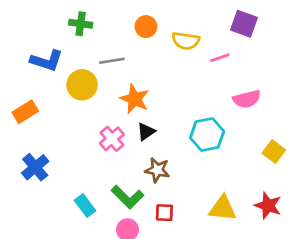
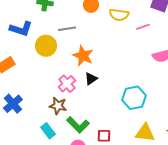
cyan hexagon: (207, 135) -> (134, 98), moved
brown star: (157, 170) -> (58, 106), moved

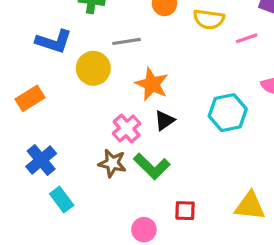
cyan hexagon: (134, 98) -> (228, 113), moved
green L-shape: (78, 125) -> (152, 166), moved
cyan rectangle: (48, 131) -> (62, 200), moved

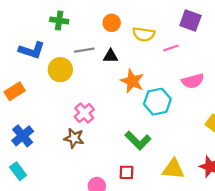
orange star: (152, 84) -> (132, 81), moved
black triangle: (164, 120) -> (111, 56), moved, turned 35
green L-shape: (152, 166) -> (138, 140), moved
cyan rectangle: (62, 200) -> (18, 171), moved

